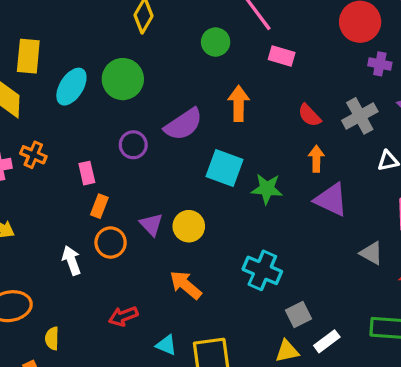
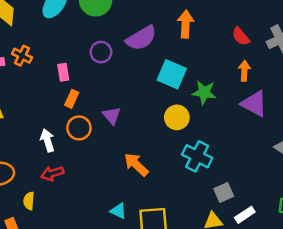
yellow circle: (189, 226) -> (177, 117), moved
red arrow: (123, 316) -> (52, 173), moved

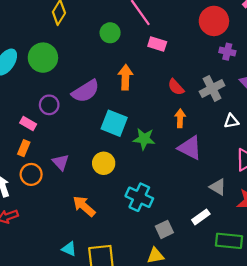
pink rectangle: (63, 72) -> (28, 123), moved, turned -49
yellow circle: (177, 117) -> (104, 163), moved
white rectangle: (245, 215) -> (201, 217), moved

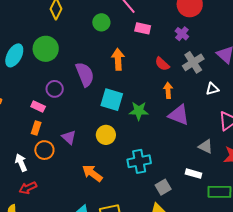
purple cross: (227, 52) -> (182, 34), moved, turned 32
purple semicircle: (86, 91) -> (85, 74), turned -75
cyan cross: (139, 197) -> (139, 161), turned -30
white rectangle: (201, 217) -> (193, 174), turned 56

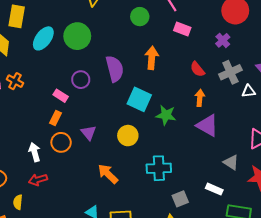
white triangle: (212, 89) -> (249, 91), moved

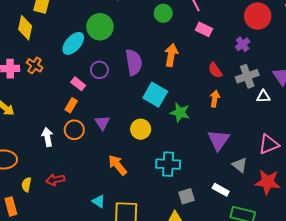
cyan ellipse: (43, 38) -> (73, 43), moved
purple triangle: (207, 125) -> (219, 140), moved, turned 30
red arrow: (38, 180) -> (55, 180), moved

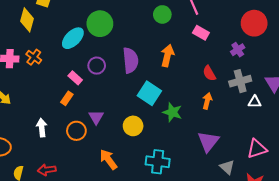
orange circle: (74, 130) -> (76, 131), moved

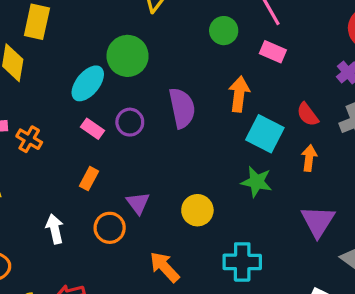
pink rectangle: (201, 33) -> (273, 52), moved
orange cross: (34, 57) -> (29, 139), moved
pink rectangle: (75, 78) -> (92, 129), moved
cyan square: (149, 93) -> (265, 134), moved

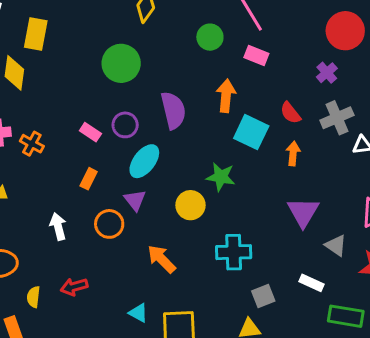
cyan ellipse: (88, 83) -> (144, 161), moved
green star: (257, 182) -> (221, 177), moved

